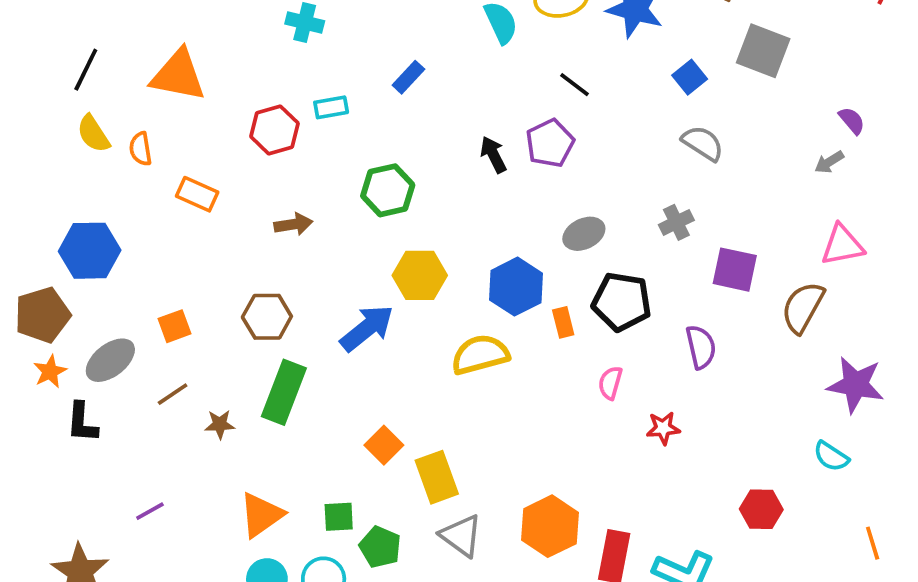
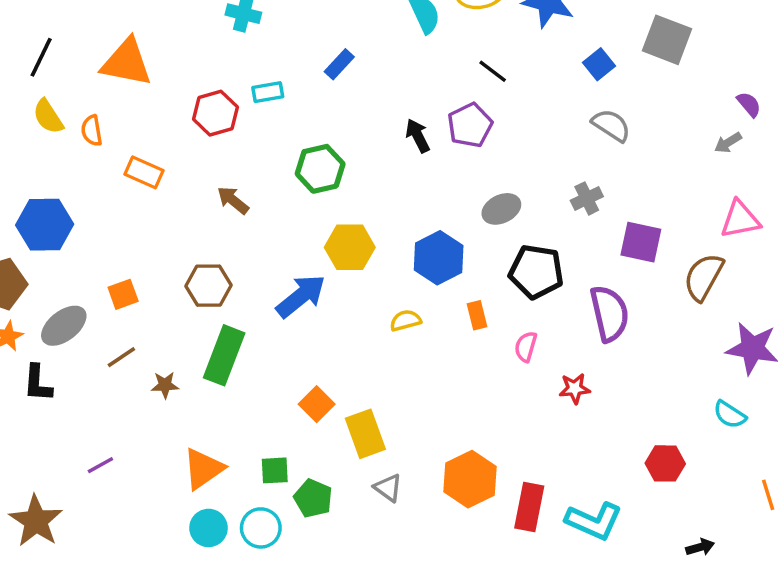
brown arrow: (293, 224) -> (233, 200), turned -132
orange rectangle: (563, 322) -> (477, 315), moved
purple semicircle: (701, 347) -> (609, 314), size x1.4
yellow semicircle: (480, 355) -> (405, 320), size x0.6
gray triangle: (461, 536) -> (388, 488), size x0.7

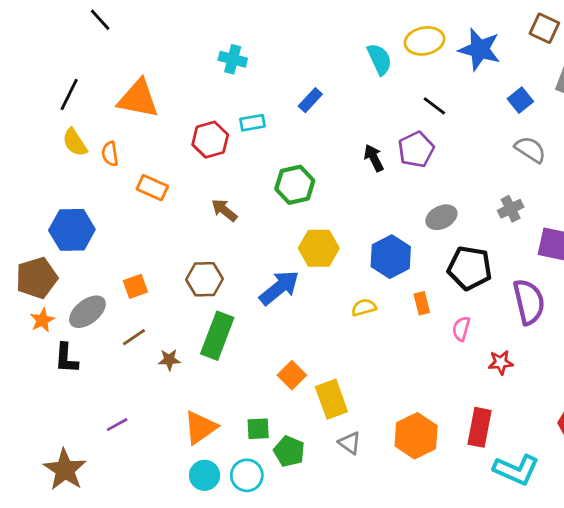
red rectangle: (529, 507) -> (480, 427), moved

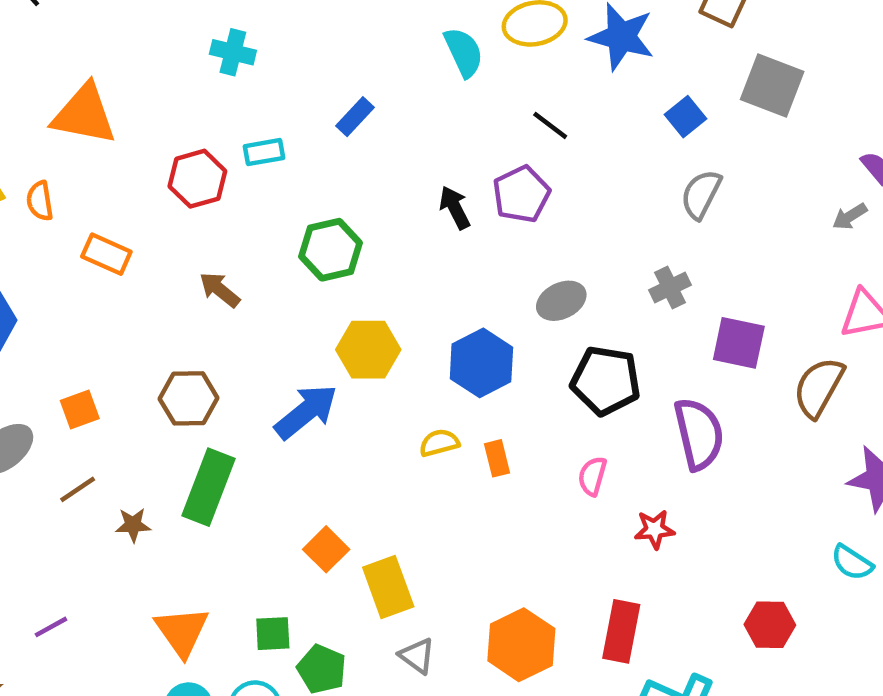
gray semicircle: (530, 150) -> (701, 194), turned -96
orange rectangle: (422, 303) -> (497, 458), moved
orange triangle: (200, 427) -> (182, 631), turned -30

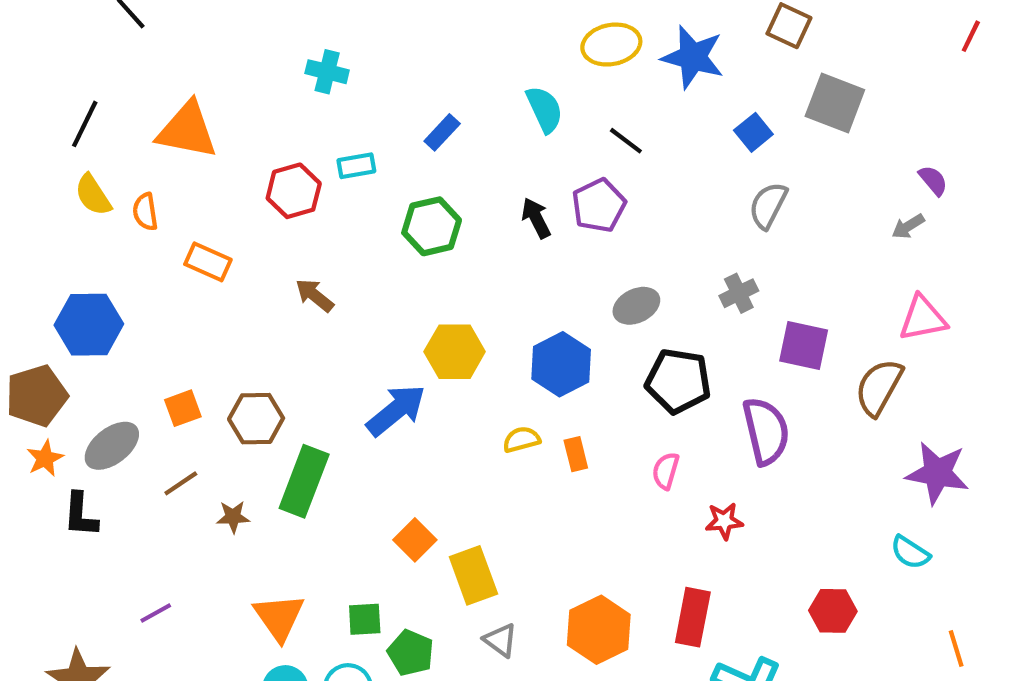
cyan semicircle: (464, 52) -> (544, 109), moved
green hexagon: (331, 250) -> (432, 226), moved
brown hexagon: (189, 398) -> (256, 419), moved

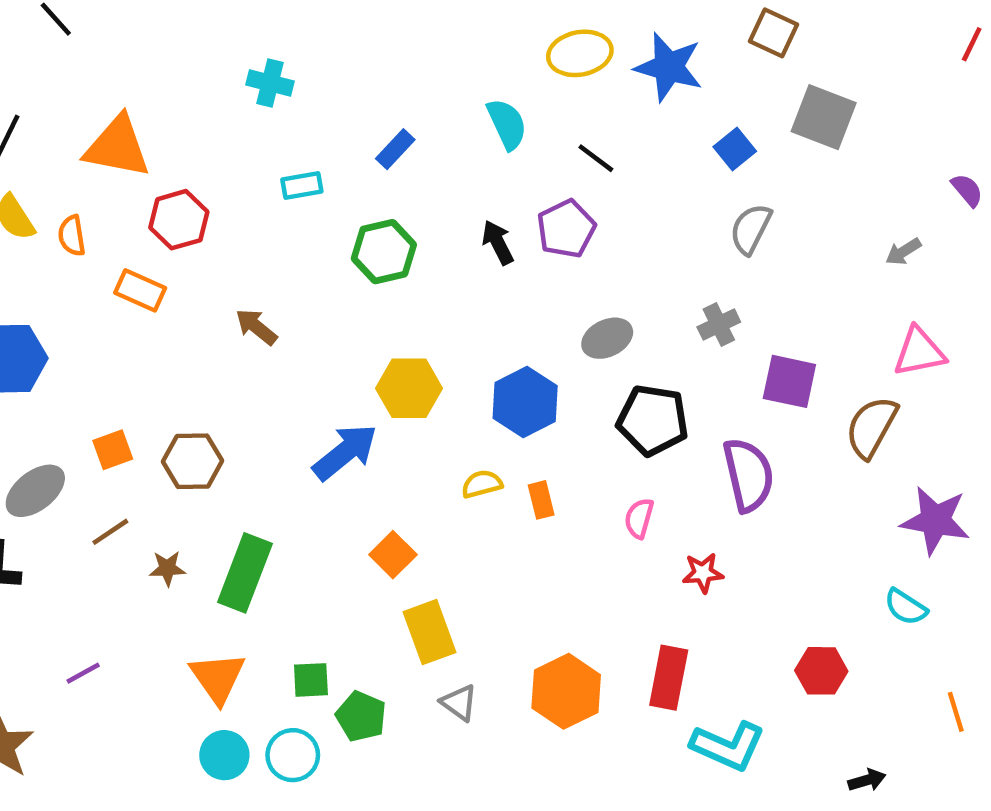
purple semicircle: (933, 180) -> (967, 190), moved
red hexagon: (294, 191) -> (179, 220), moved
green rectangle: (304, 481) -> (245, 573), moved
orange square: (415, 540) -> (393, 555), moved

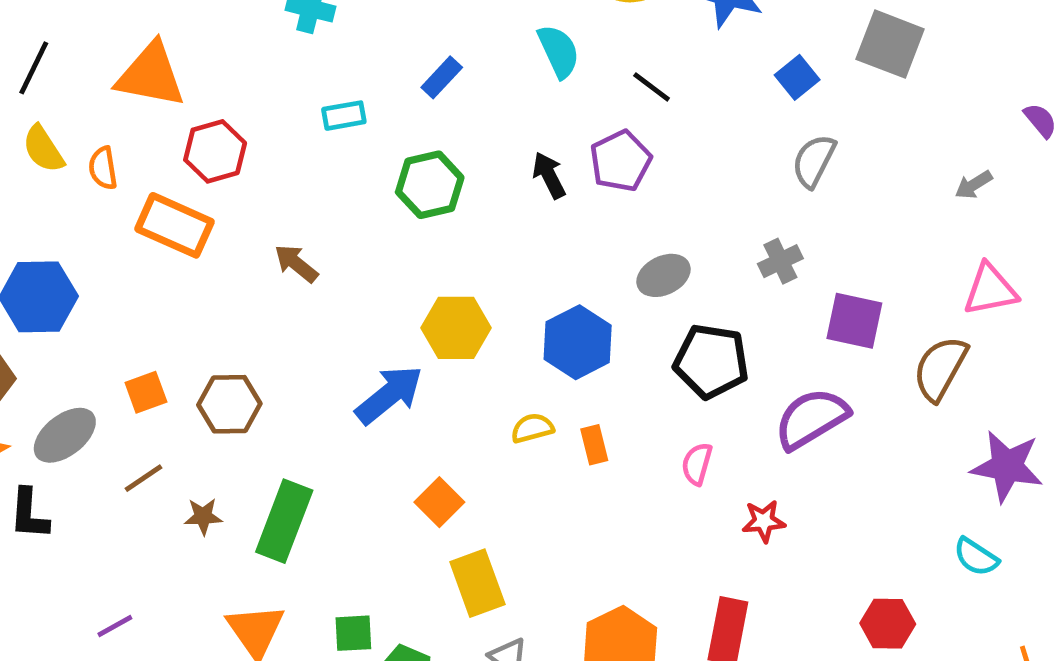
orange rectangle: (140, 290) -> (175, 225), size x1.4
purple semicircle: (748, 475) -> (811, 419), turned -108

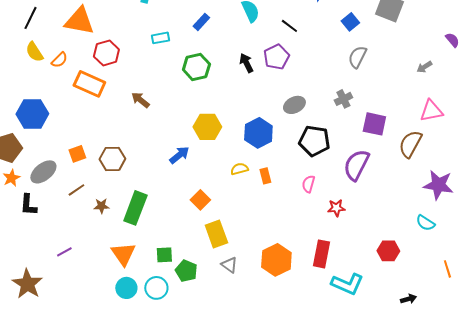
orange semicircle: (103, 168) -> (59, 60), turned -126
blue arrow: (389, 395) -> (179, 155), size x0.7
purple semicircle: (811, 419) -> (356, 165), turned -32

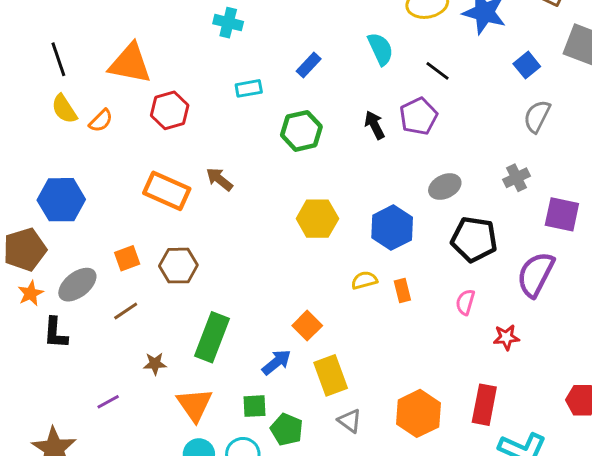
black line: (30, 18) -> (58, 59), turned -45
orange rectangle: (89, 84) -> (167, 191), moved
blue arrow: (179, 155) -> (276, 362), moved
brown star: (101, 206) -> (155, 364), moved

